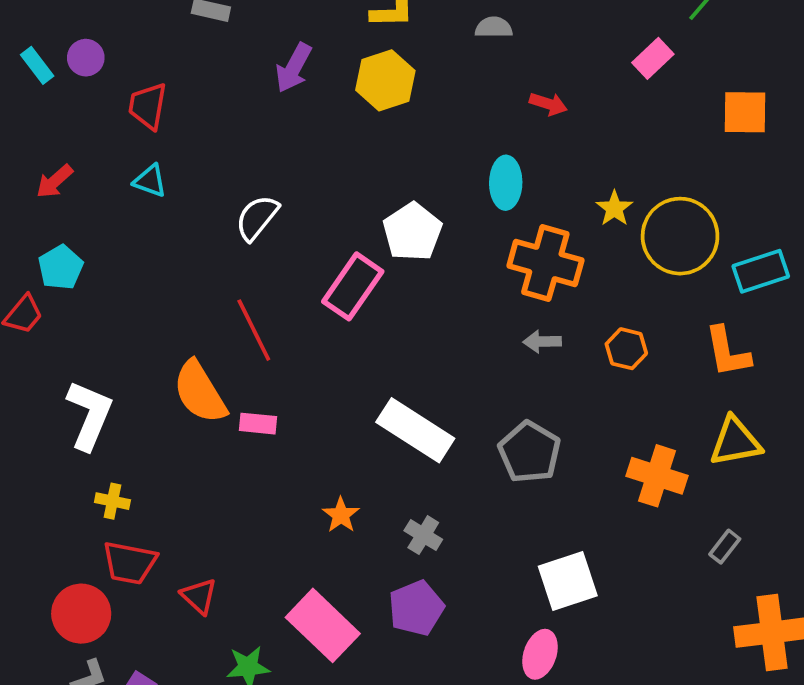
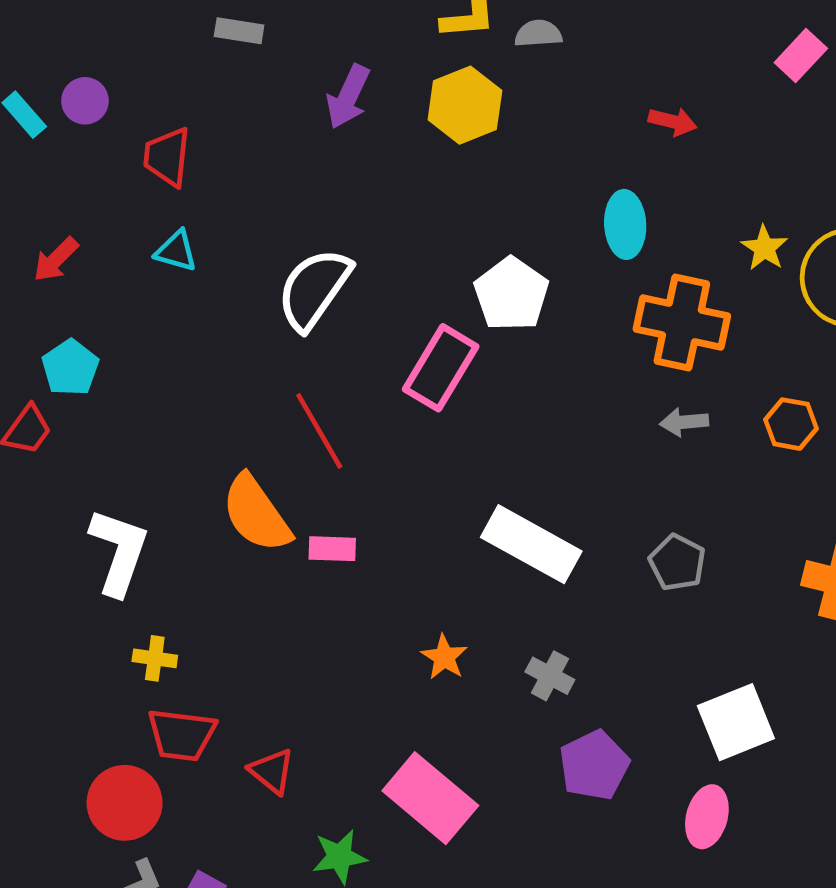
gray semicircle: (494, 27) -> (538, 34), moved
white semicircle: (257, 218) -> (314, 289), size x1.4
gray pentagon: (530, 452) -> (677, 563), size x0.7
purple pentagon: (416, 608) -> (594, 765), moved

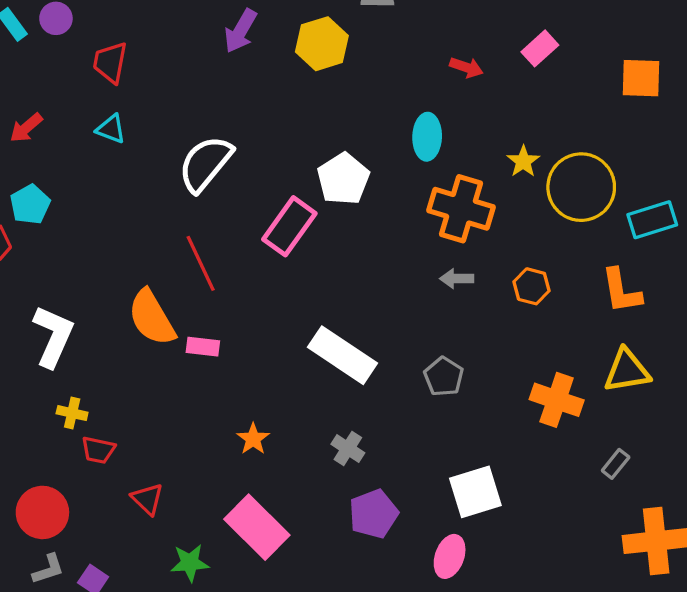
pink rectangle: (801, 56) -> (540, 48), moved
orange star: (444, 657) -> (253, 439), moved
red trapezoid: (182, 735) -> (98, 450), moved, size x0.7

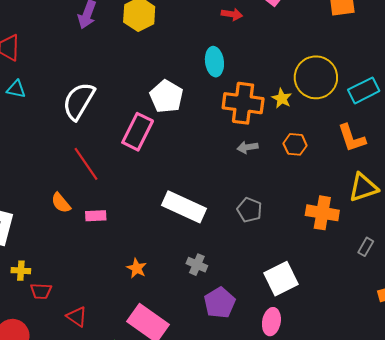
yellow star: (523, 161) -> (282, 98), moved
orange semicircle: (152, 318) -> (61, 203), size x0.6

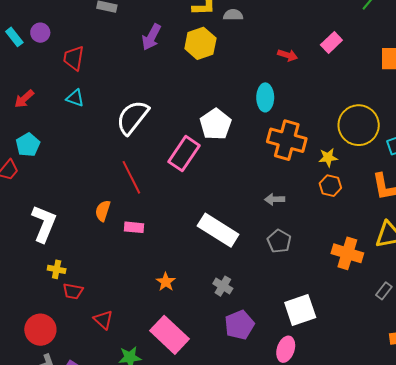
yellow star: (282, 98) -> (328, 158), moved, turned 30
gray arrow: (248, 147) -> (275, 199), moved
orange semicircle: (61, 203) -> (103, 211), turned 50

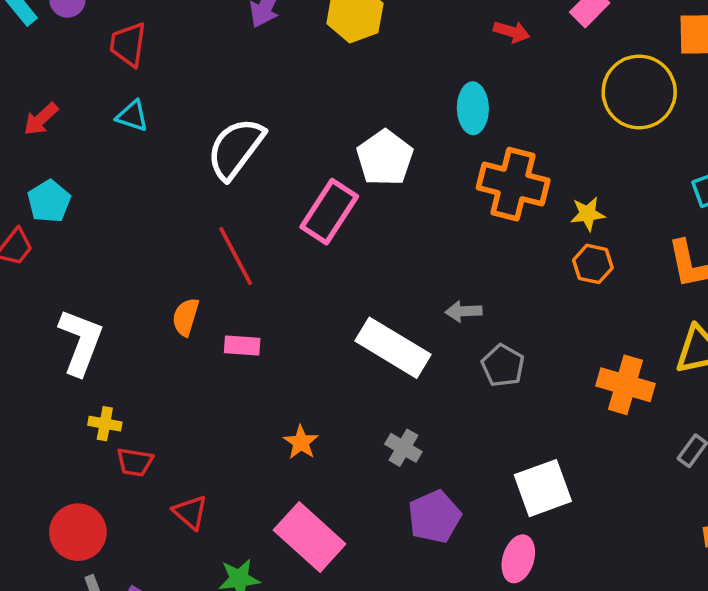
yellow circle: (359, 125) -> (639, 92), moved
gray arrow: (275, 199) -> (463, 311), moved

